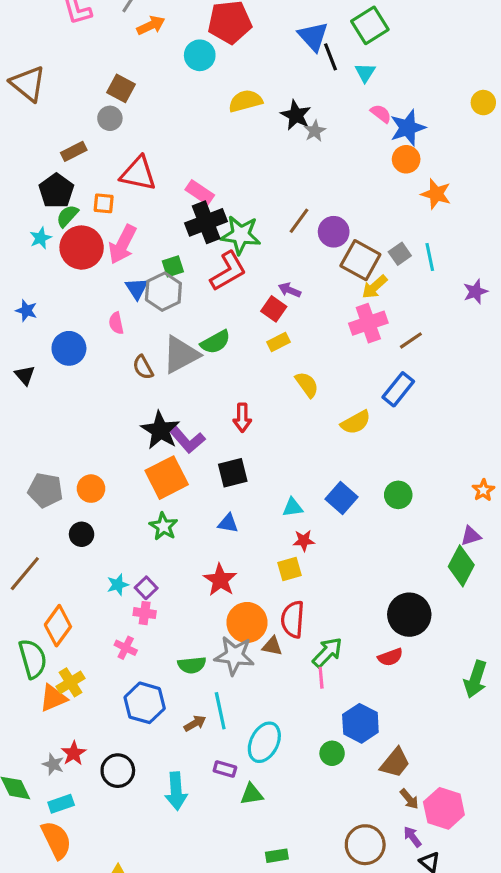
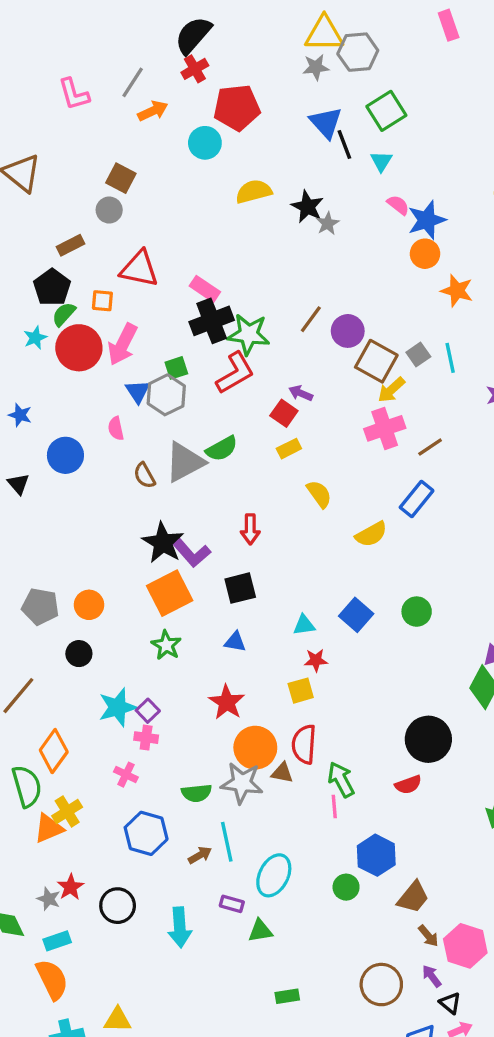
cyan star: (118, 585) -> (118, 707), size x1.6
green arrow: (327, 652) -> (341, 780), turned -72

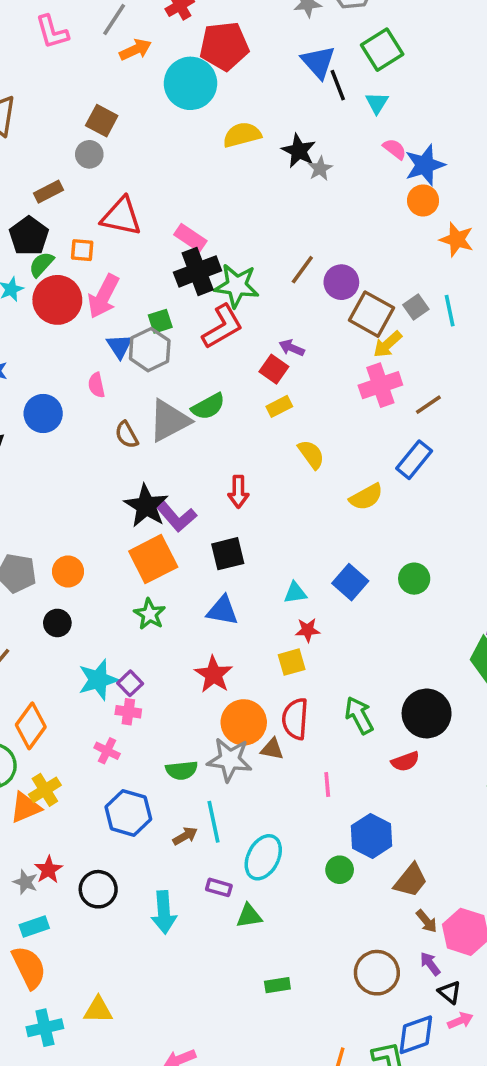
cyan circle: (205, 143) -> (190, 83), size x1.5
blue triangle: (235, 642) -> (222, 611), size x1.4
green arrow: (341, 780) -> (359, 715), moved

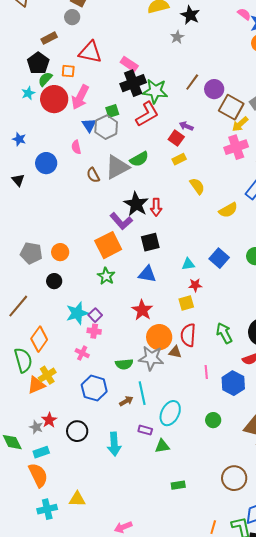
gray star: (320, 169) -> (177, 37), moved
black star: (146, 506) -> (136, 204), moved
blue hexagon: (372, 836) -> (233, 383), moved

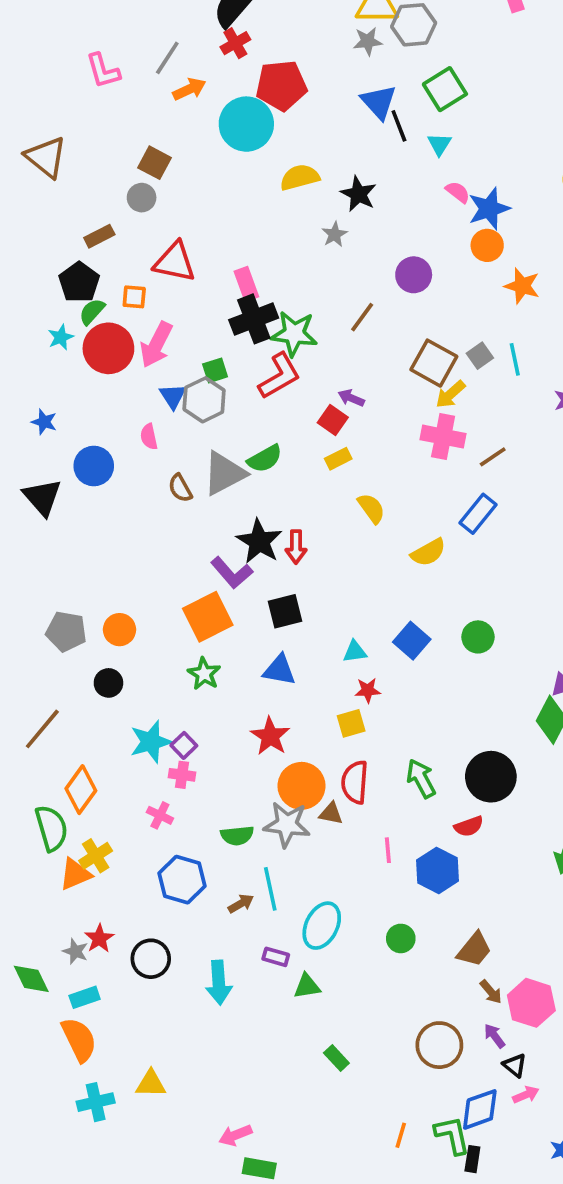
pink rectangle: (129, 64) -> (246, 284), turned 36
purple circle: (214, 89) -> (414, 275), moved
pink cross: (236, 147) -> (443, 437), turned 30
black triangle: (18, 180) -> (42, 497), size x1.6
green rectangle: (178, 485) -> (336, 1058), turned 56

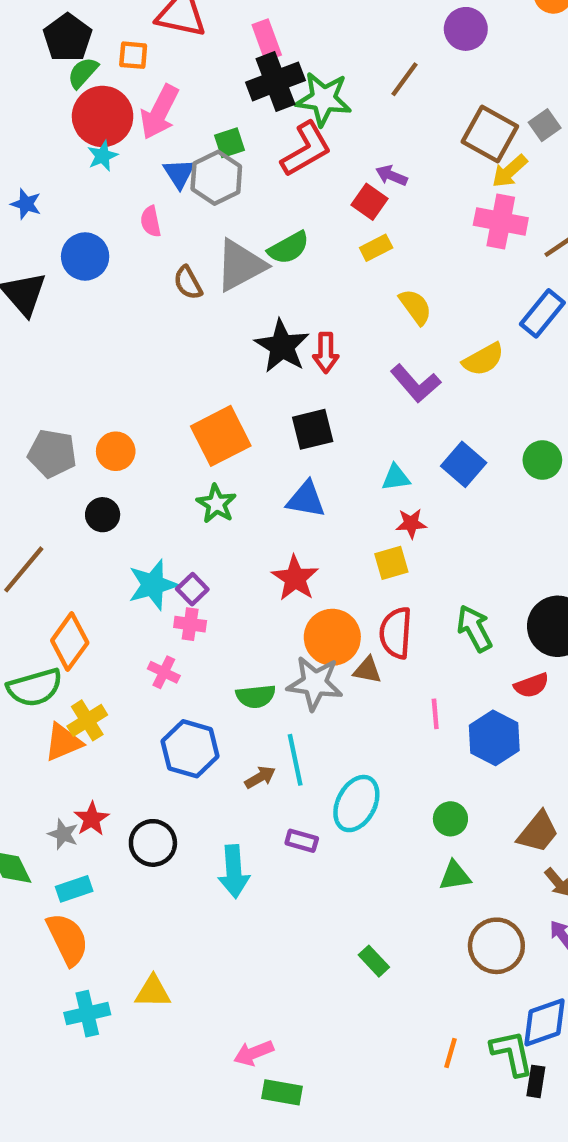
cyan star: (61, 337) -> (103, 156), moved
purple L-shape: (232, 573) -> (415, 383), moved
green semicircle: (51, 828) -> (35, 688), turned 90
green triangle: (307, 986) -> (455, 876), moved

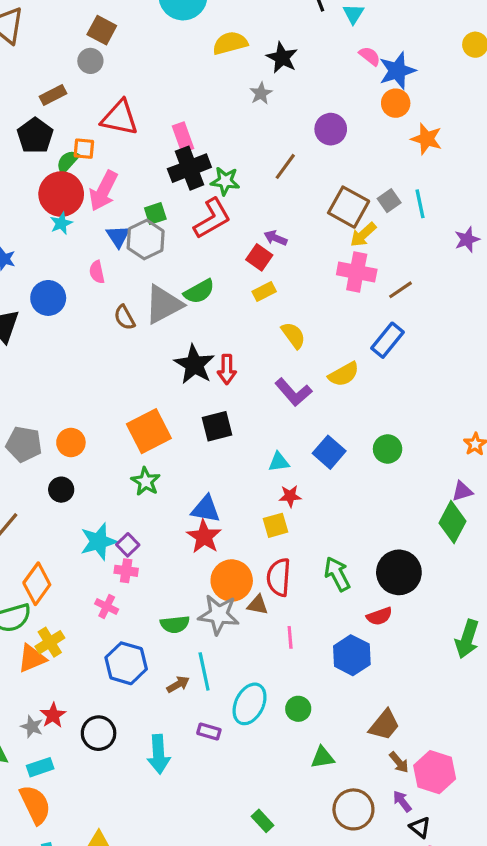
green semicircle: (83, 73) -> (68, 162), moved
green star: (324, 99) -> (225, 181), size x0.7
blue triangle: (306, 499) -> (206, 509), moved
pink line: (435, 714) -> (290, 637), moved
green circle: (450, 819) -> (298, 709), moved

